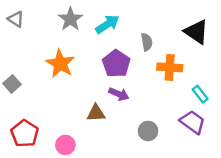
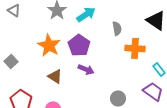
purple pentagon: (116, 64) -> (79, 45), moved
purple arrow: (119, 94) -> (86, 69), moved
brown triangle: (96, 113) -> (55, 76), moved, turned 35

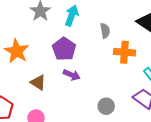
cyan arrow: (86, 14) -> (72, 16), turned -36
orange star: (49, 45) -> (17, 51), moved

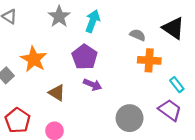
gray semicircle: (105, 31) -> (138, 35), moved, turned -56
gray circle: (106, 106) -> (130, 118), size x1.5

